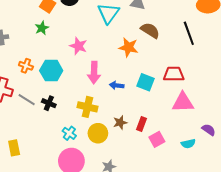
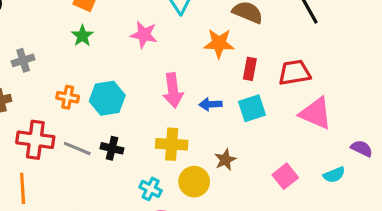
pink star: (78, 46) -> (144, 35), moved
cyan square: (145, 82) -> (252, 108), moved, turned -30
pink triangle: (183, 102) -> (316, 113), turned 35
red rectangle: (142, 124) -> (250, 69), moved

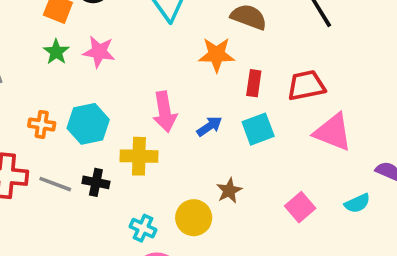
pink star: (144, 35) -> (99, 52), moved
blue arrow: (211, 104) -> (209, 126), turned 150
yellow cross: (172, 144) -> (139, 156), moved

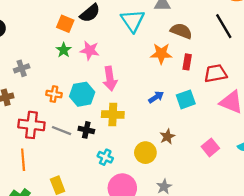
red rectangle: (254, 83) -> (187, 62), moved
pink arrow: (165, 112) -> (110, 79), moved
cyan cross: (143, 228) -> (105, 157), moved

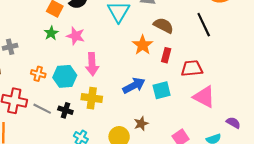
orange star: (161, 54) -> (143, 45), turned 30
blue arrow: (156, 97) -> (134, 86), size x1.5

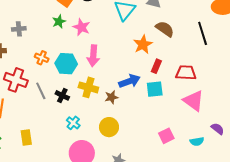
red rectangle: (166, 55) -> (156, 66), moved
gray line: (42, 109) -> (41, 91), turned 30
brown star: (141, 124) -> (112, 97), moved

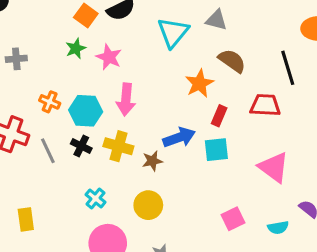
red trapezoid: (186, 73) -> (265, 105), moved
black cross: (62, 95) -> (81, 146), moved

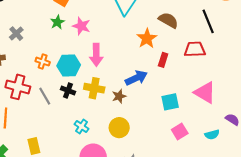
gray cross: (16, 59) -> (16, 34), turned -32
cyan square: (216, 150) -> (170, 102), moved

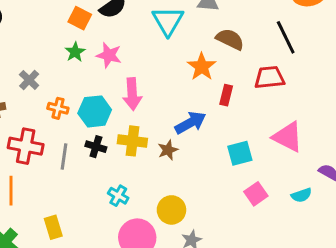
gray cross: (16, 34) -> (29, 80), moved
gray line: (45, 96) -> (64, 157), turned 42
yellow circle: (119, 128) -> (171, 210), moved

